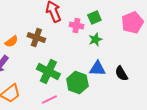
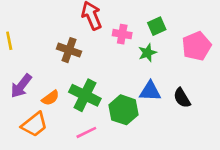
green square: (94, 18) -> (157, 26), moved
pink pentagon: (132, 22) -> (197, 46), moved
orange semicircle: (11, 42) -> (50, 98), moved

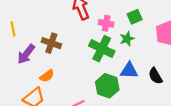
brown cross: (69, 50) -> (51, 43), moved
purple arrow: (21, 86) -> (26, 54), moved
green cross: (85, 95) -> (102, 49), moved

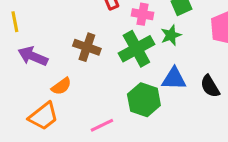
brown cross: (51, 43) -> (87, 47), moved
green cross: (102, 49) -> (136, 49), turned 35
purple arrow: (26, 54) -> (33, 56), turned 75

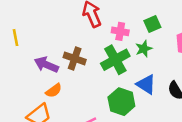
purple arrow: (33, 56) -> (46, 65), moved
blue triangle: (174, 79) -> (146, 84), turned 30

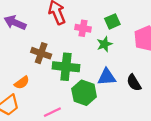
green cross: (115, 60) -> (66, 67), moved, turned 35
purple arrow: (46, 65) -> (15, 23), moved
blue triangle: (146, 84) -> (107, 77), turned -36

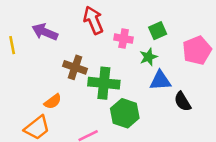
blue triangle: (107, 77) -> (160, 81), moved

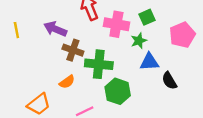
purple arrow: (45, 32) -> (55, 29), moved
pink cross: (124, 39) -> (116, 24), size x1.5
orange semicircle: (53, 101) -> (67, 82), moved

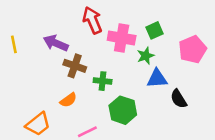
green cross: (99, 64) -> (103, 81), size x0.6

